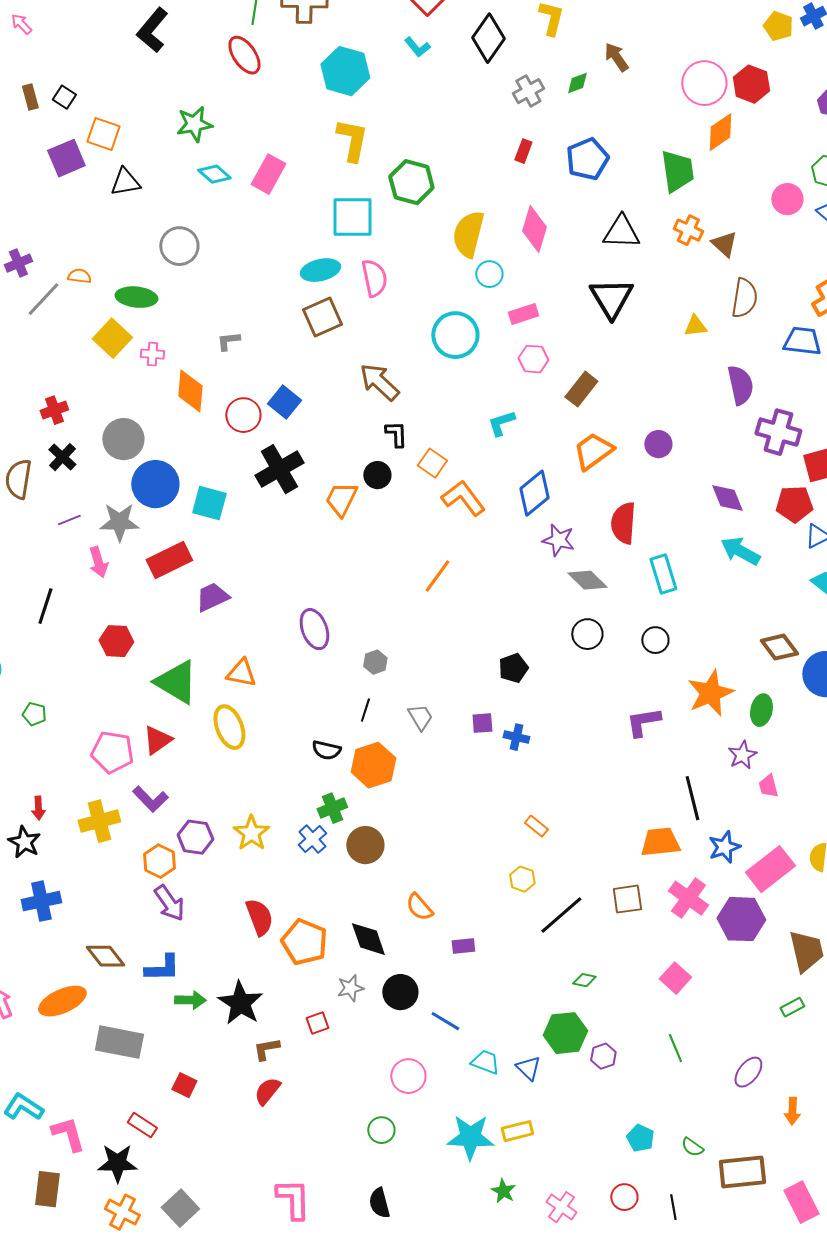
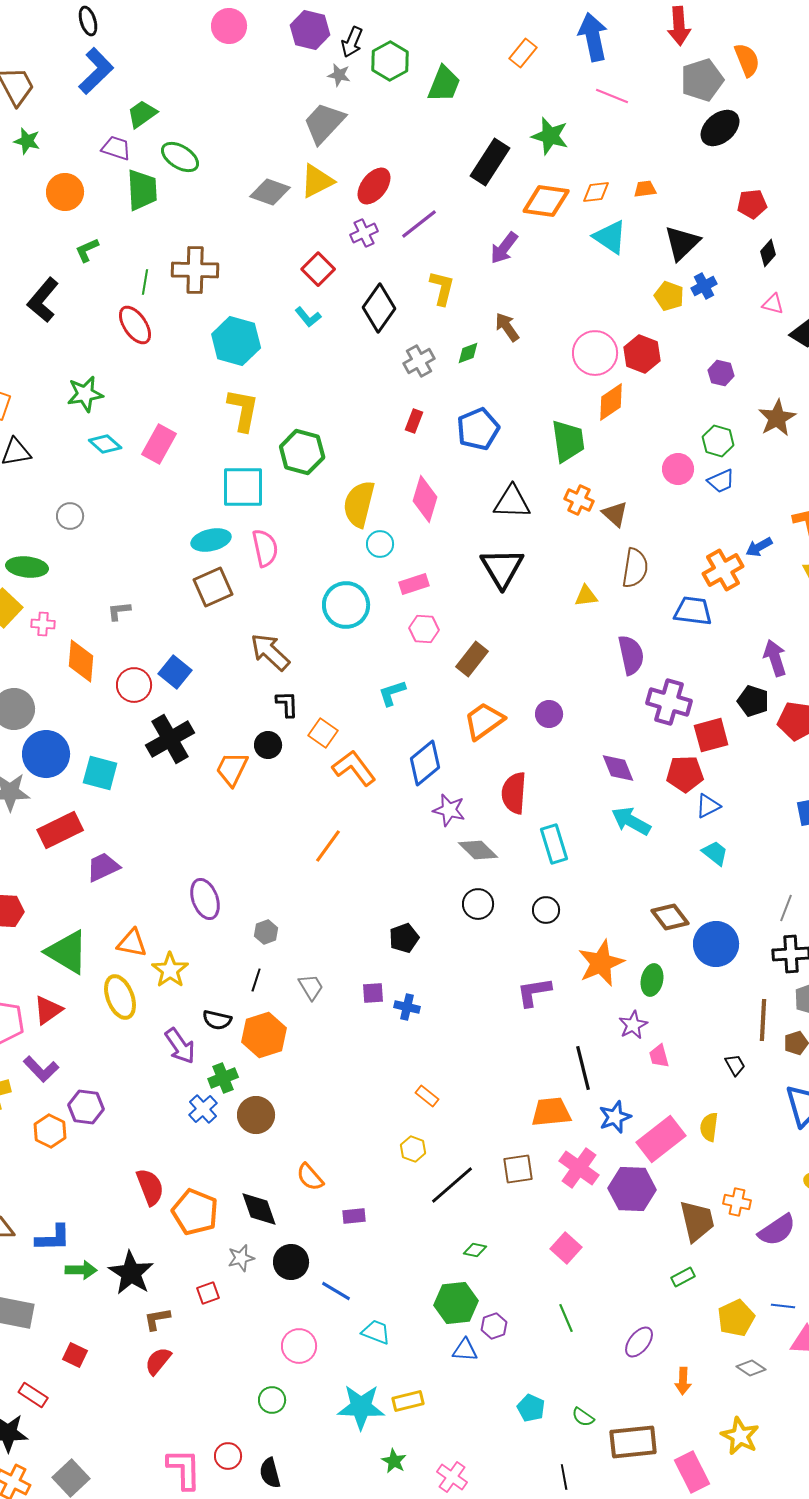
gray circle: (179, 246) -> (70, 516), size x0.7
yellow star: (251, 833) -> (170, 970), moved
purple arrow: (169, 903) -> (180, 1046), moved
blue triangle: (528, 1068) -> (465, 1350), moved, turned -40
red circle: (624, 1197) -> (228, 1456), moved

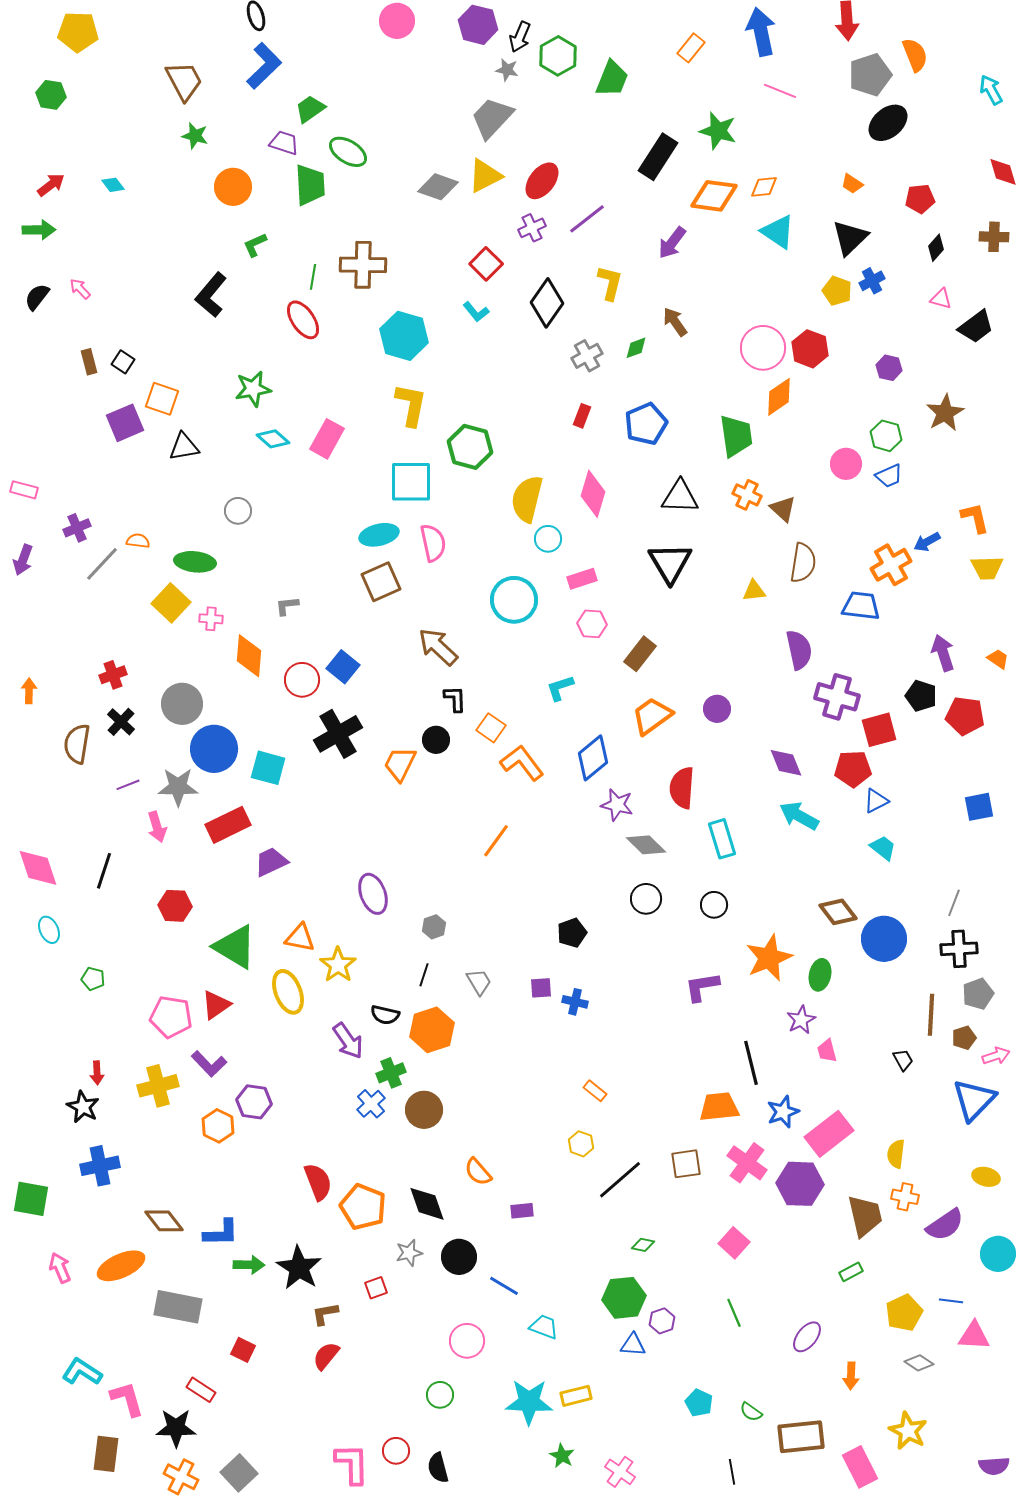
orange trapezoid: (645, 189) -> (852, 184), moved, turned -140
yellow semicircle: (709, 1127) -> (896, 1154), moved

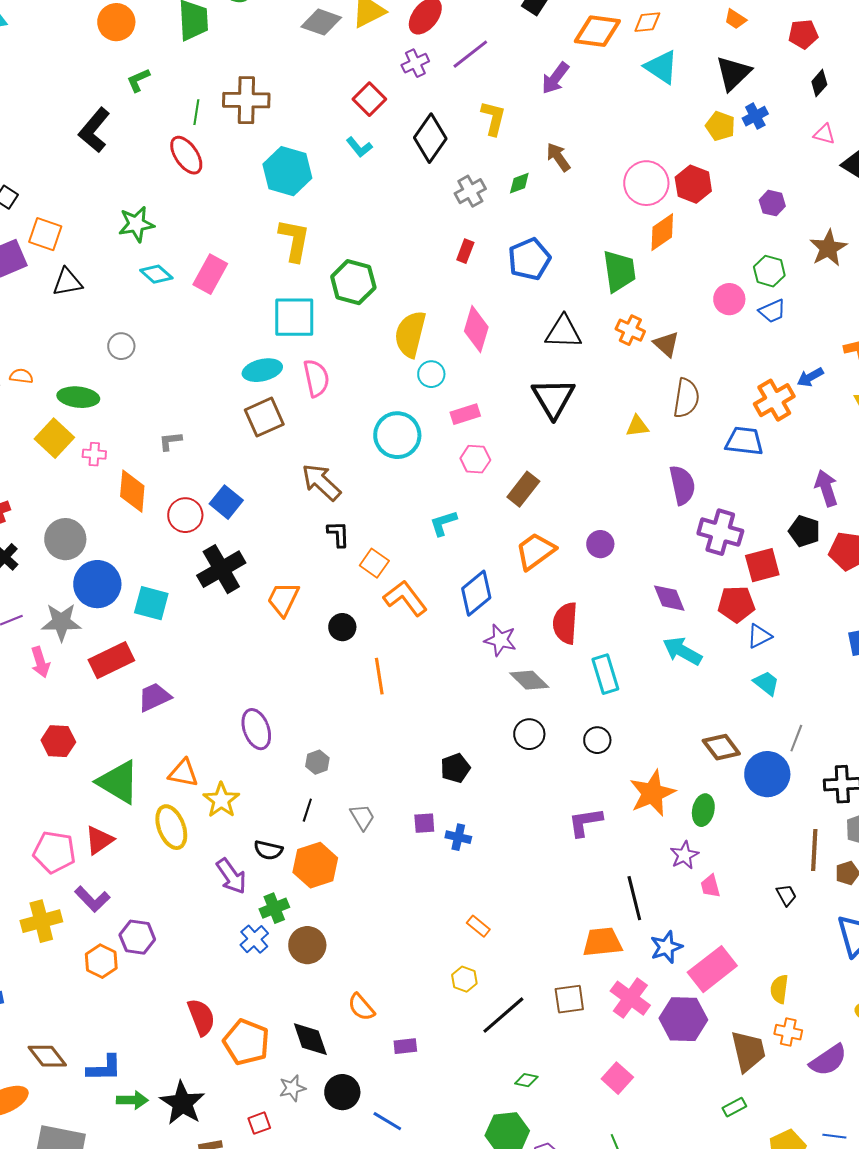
black circle: (436, 740) -> (342, 627), moved
orange line: (496, 841) -> (379, 676), turned -45
gray line: (954, 903) -> (796, 738), moved

